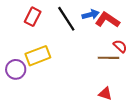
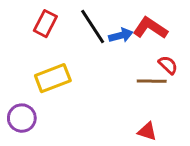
blue arrow: (91, 15) -> (121, 35), moved
purple circle: (16, 69) -> (22, 118), moved

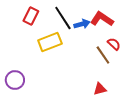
yellow rectangle: (53, 78) -> (50, 42), moved
brown line: (152, 81) -> (103, 55), turned 54
red triangle: (147, 131) -> (100, 89), turned -32

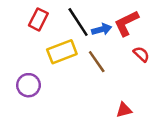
red L-shape: (102, 19) -> (126, 23), turned -60
brown line: (103, 55) -> (97, 62), moved
purple circle: (15, 80) -> (28, 85), moved

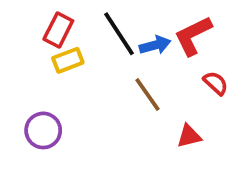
yellow rectangle: (62, 52) -> (68, 60), moved, size x0.7
red triangle: (124, 110) -> (189, 136), moved

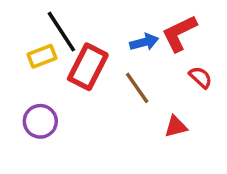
red rectangle: (58, 30) -> (88, 67), moved, size x1.4
black line: (119, 34) -> (61, 32), moved
yellow rectangle: (68, 60) -> (42, 56), moved

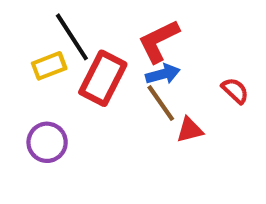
red L-shape: (179, 33) -> (159, 41), moved
blue arrow: (144, 42) -> (163, 74), moved
red triangle: (176, 127) -> (190, 130), moved

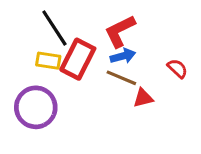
yellow rectangle: (49, 66) -> (48, 61), moved, turned 30
brown line: (161, 103) -> (121, 78), turned -32
purple circle: (47, 142) -> (36, 107), size x1.4

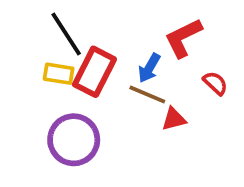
red L-shape: (120, 31) -> (183, 38), moved
blue arrow: (123, 56) -> (149, 68), turned 135
purple circle: (36, 107) -> (74, 140), moved

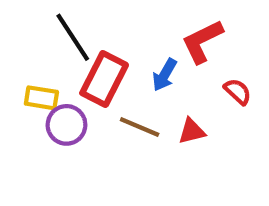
yellow rectangle: (59, 74) -> (41, 98), moved
brown line: (147, 94) -> (140, 127), moved
purple circle: (74, 140) -> (66, 125), moved, size x0.7

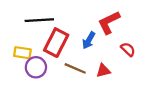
black line: (73, 37) -> (39, 20), turned -60

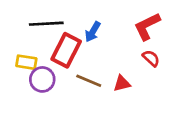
red L-shape: (109, 22) -> (147, 26), moved
blue arrow: (89, 40) -> (93, 32), moved

